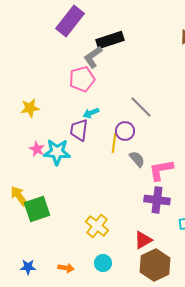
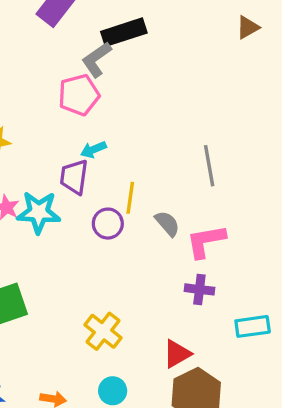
gray line: (141, 107) -> (209, 166), moved, turned 35
purple circle: (125, 131) -> (108, 224), moved
purple cross: (157, 200) -> (199, 289), size x0.7

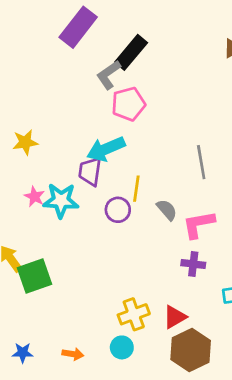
black rectangle: (124, 32) -> (131, 52), turned -32
pink pentagon: (79, 95) -> (128, 104), moved
cyan arrow: (93, 150) -> (106, 149), size x1.8
yellow cross: (103, 331) -> (134, 314), moved, turned 32

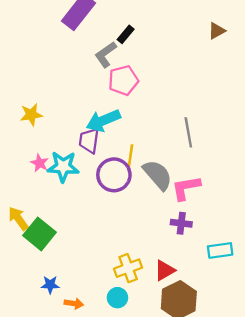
black rectangle: (131, 52) -> (126, 34), size x0.6
purple circle: (118, 210) -> (114, 175), size x1.5
gray semicircle: (167, 210) -> (158, 175), size x1.6
green square: (34, 276) -> (40, 234), turned -32
blue star: (23, 353) -> (50, 285), moved

